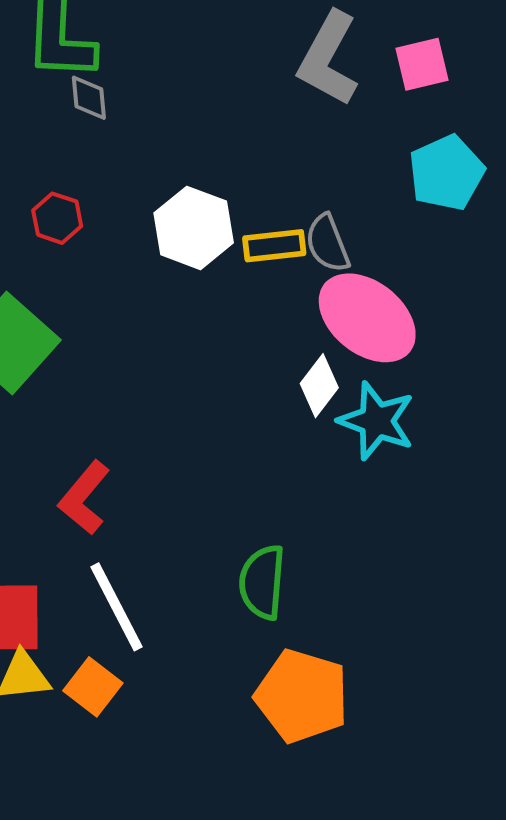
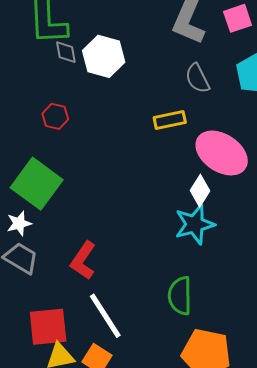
white hexagon: (194, 228) -> (104, 56), moved
gray semicircle: (328, 243) -> (197, 78), moved
cyan star: (377, 421) -> (195, 224), moved, turned -30

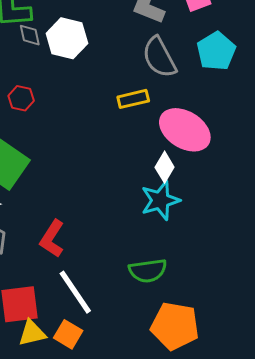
gray semicircle: (197, 78) -> (159, 57), size x1.4
green semicircle: (180, 296) -> (148, 271), turned -96

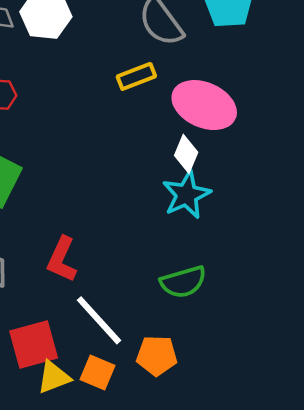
orange pentagon: (175, 326) -> (157, 356), moved, size x0.7

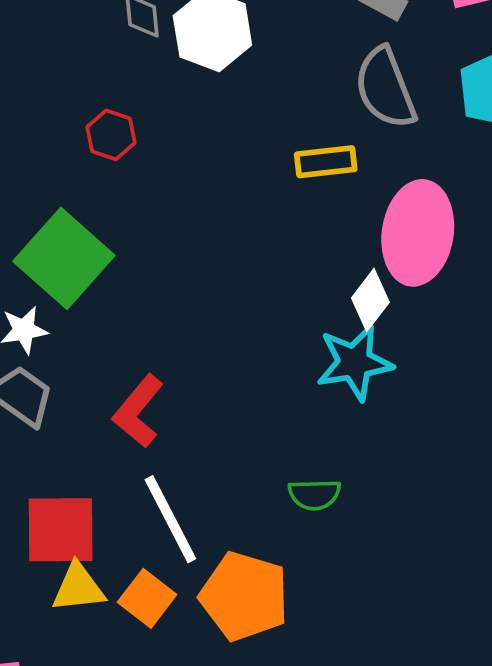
pink ellipse: (204, 105) -> (418, 233), turned 60
green semicircle: (183, 282) -> (314, 494), size x0.7
orange pentagon: (157, 356) -> (244, 596), size x1.4

